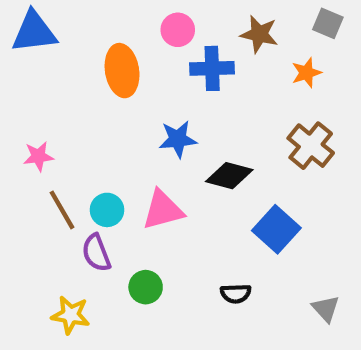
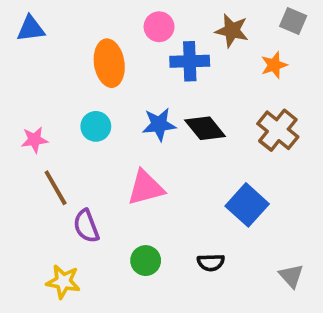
blue triangle: (34, 32) -> (31, 29), size x0.7
black diamond: (229, 176) -> (205, 128), moved, turned 36
cyan circle: (107, 210) -> (96, 126), moved
green circle: (146, 287) -> (146, 261), moved

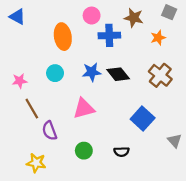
blue triangle: (31, 29) -> (17, 17), turned 35
gray triangle: (291, 276) -> (175, 141), moved

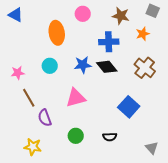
blue cross: (109, 35) -> (109, 42), moved
gray triangle: (175, 141) -> (152, 148), moved

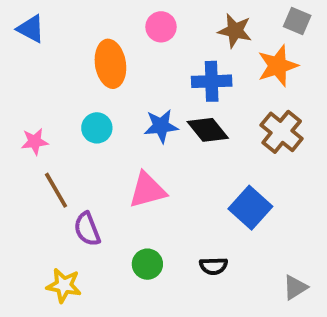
orange star: (143, 34) -> (278, 66), size x1.5
gray triangle: (152, 148) -> (295, 287), turned 40

